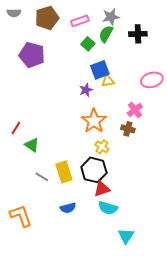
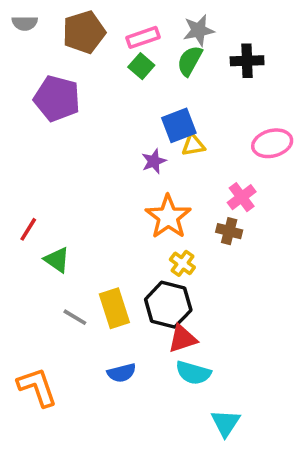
green square: (88, 44) -> (141, 66), moved

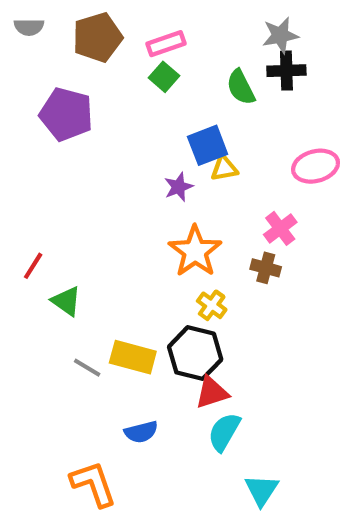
gray star: (199, 30) -> (280, 35), moved
green semicircle: (190, 61) -> (241, 87), moved, turned -56
yellow rectangle: (114, 308) -> (133, 357), turned -57
cyan semicircle: (193, 373) -> (224, 432), turned 104
orange L-shape: (37, 387) -> (93, 484), moved

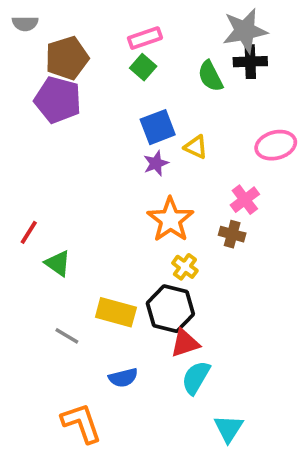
gray star: (280, 35) -> (245, 31), size x1.4
brown pentagon: (97, 37) -> (67, 58), moved
blue square: (208, 145) -> (158, 127), moved
yellow triangle: (224, 168) -> (196, 147), turned 35
gray line: (87, 368) -> (67, 336), moved

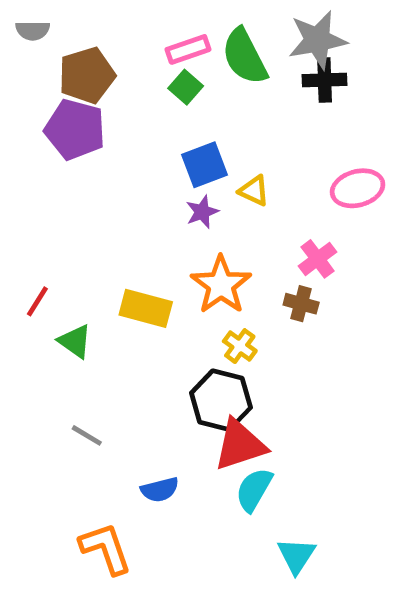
green semicircle: (210, 76) -> (245, 56), moved, size x1.4
yellow rectangle: (116, 312) -> (146, 308), moved
red triangle: (185, 343) -> (240, 445), size x1.4

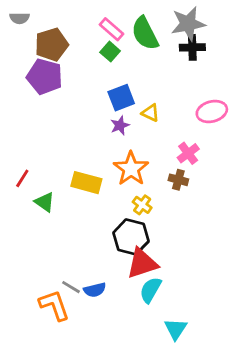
pink rectangle: (188, 49) -> (111, 29), turned 60
gray line: (87, 435) -> (71, 287), moved
orange L-shape: (106, 548) -> (54, 305), moved

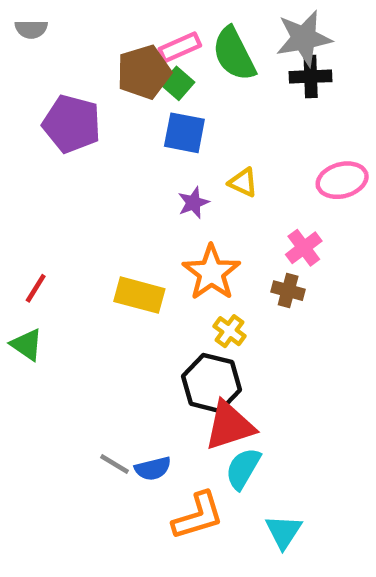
pink rectangle: (111, 29) -> (180, 47), turned -65
brown pentagon: (52, 45) -> (144, 72), moved
blue square: (121, 98) -> (184, 133), moved, turned 32
green triangle: (45, 202) -> (27, 345), moved
orange L-shape: (54, 305) -> (198, 516), moved, turned 92

